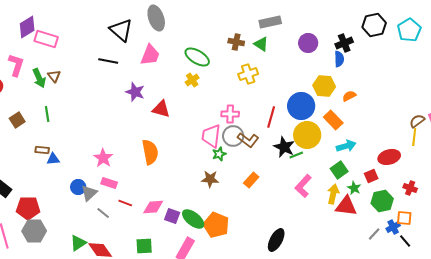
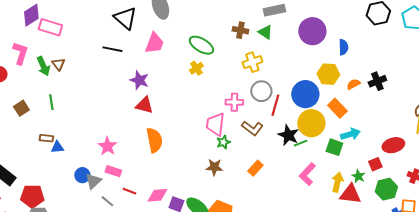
purple circle: (308, 43) -> (312, 31), size x1.4
black cross: (344, 43) -> (377, 81), moved
red triangle: (161, 109) -> (144, 105), moved
gray circle: (233, 136) -> (261, 91), moved
green square: (339, 170) -> (334, 147), moved, turned -36

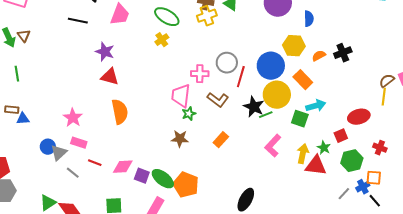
yellow cross: (252, 62) -> (207, 16), moved

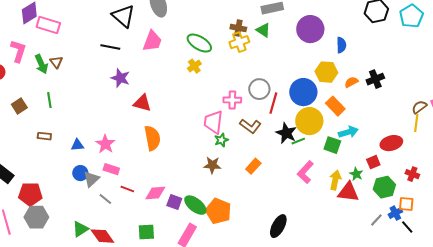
purple star: (105, 52) -> (120, 78), moved
blue triangle: (23, 119) -> (77, 145), moved

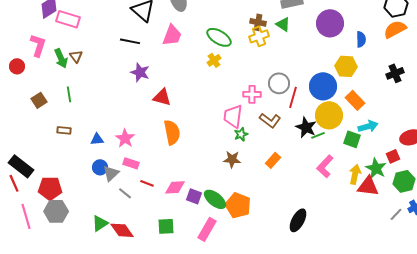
orange semicircle: (351, 82) -> (395, 29), moved, size x1.6
green star: (356, 174) -> (376, 168), size x1.5

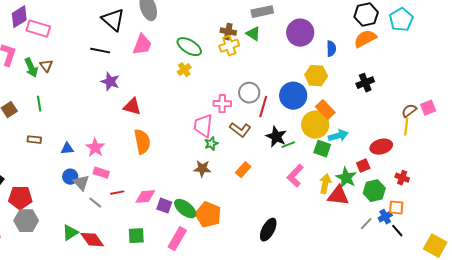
yellow circle: (329, 115) -> (315, 125), moved
gray triangle: (111, 173) -> (81, 183), turned -30
red line: (147, 183) -> (117, 193), turned -32

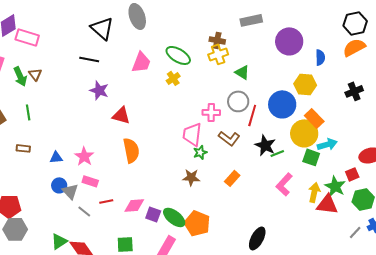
green triangle: (253, 34) -> (242, 72), moved
pink trapezoid: (142, 45) -> (141, 62), moved

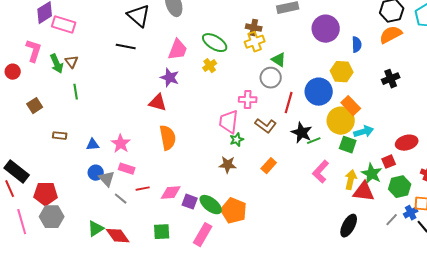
purple star: (99, 90) -> (170, 78), moved
gray circle: (238, 101) -> (271, 78), moved
green line: (28, 112) -> (76, 92), moved
black ellipse: (257, 238) -> (349, 226), moved

